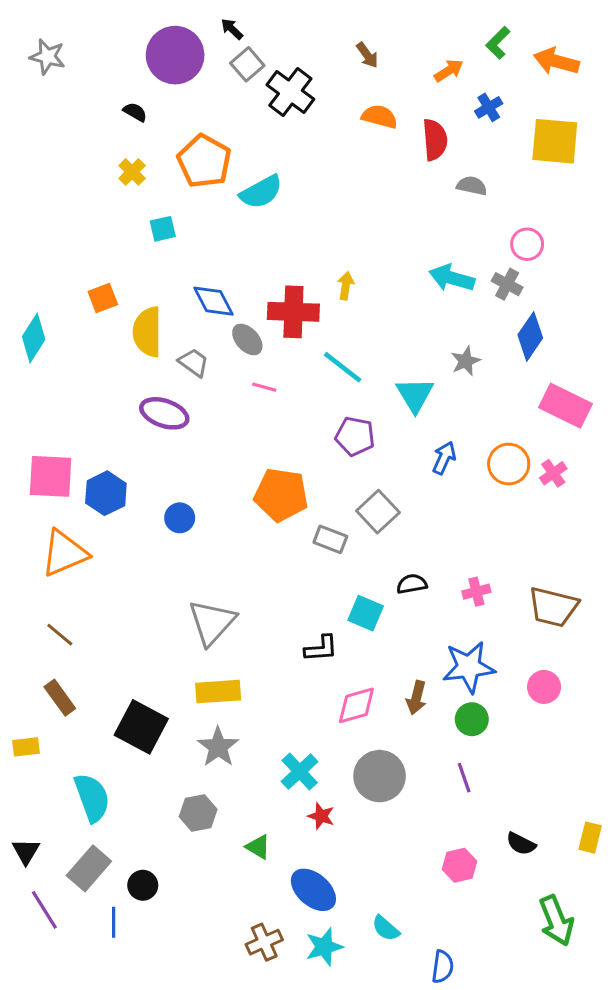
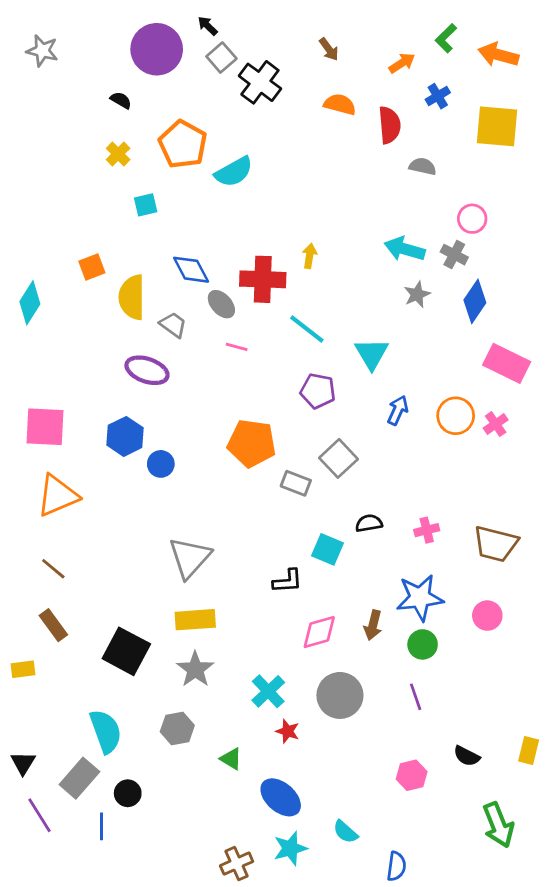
gray star: (466, 361) -> (417, 294), moved
blue hexagon: (106, 493) -> (125, 436), moved
cyan semicircle: (92, 798) -> (106, 731), moved
brown cross: (264, 942) -> (237, 864), moved

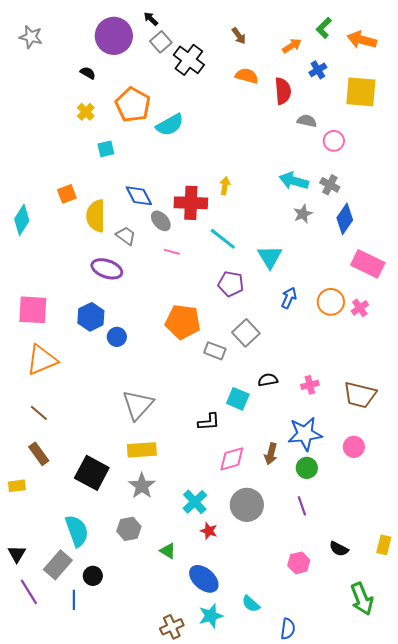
pink circle: (472, 219) -> (334, 141), moved

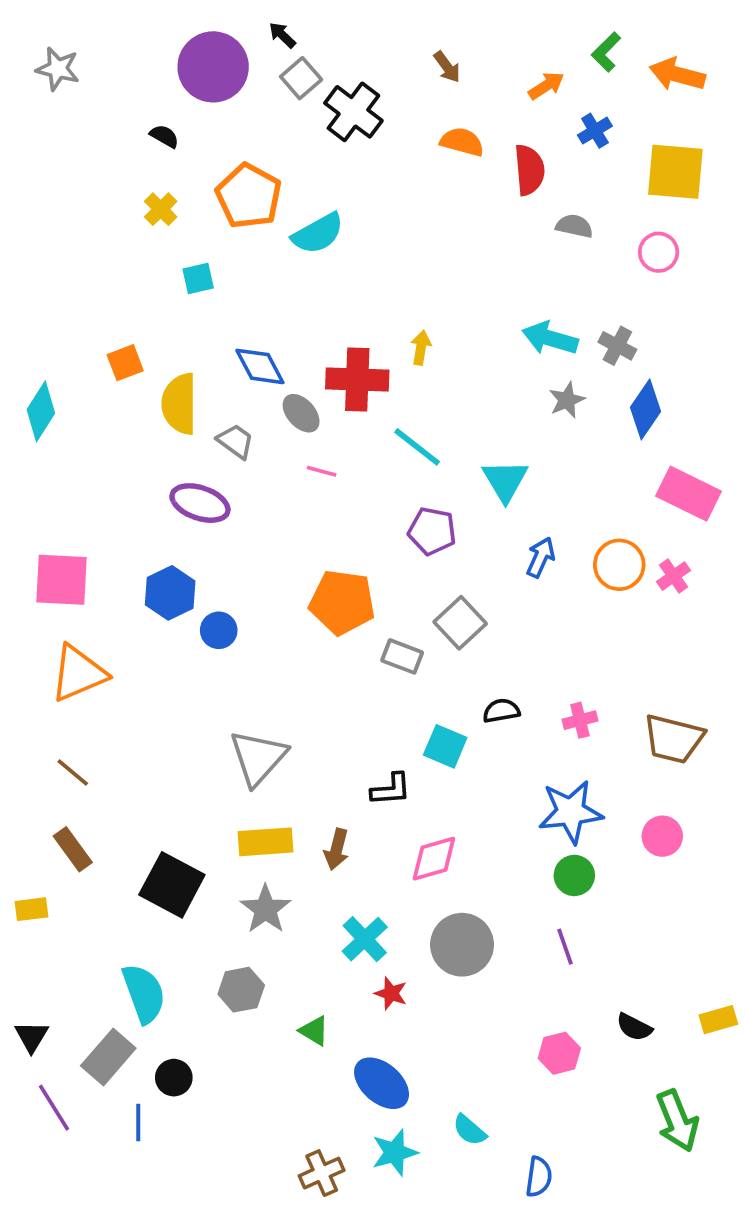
pink circle: (334, 141) -> (659, 252), moved
brown arrow: (271, 454) -> (337, 849), moved
yellow rectangle: (384, 545) -> (718, 1020), turned 60

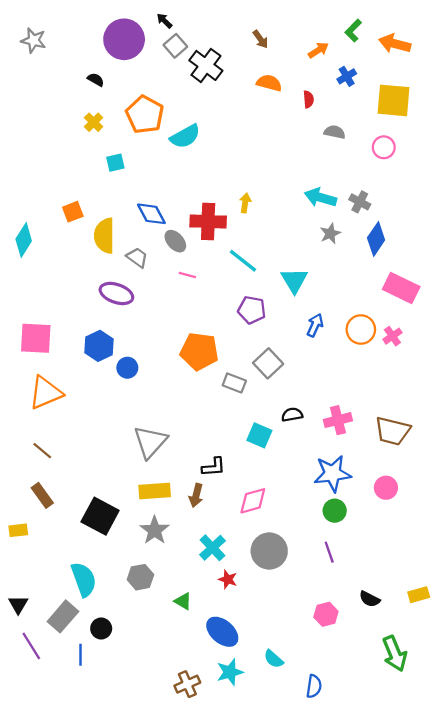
red semicircle: (529, 170) -> (308, 99), size x0.6
pink cross: (580, 720) -> (338, 420), size x1.4
black L-shape: (391, 789) -> (214, 467), moved

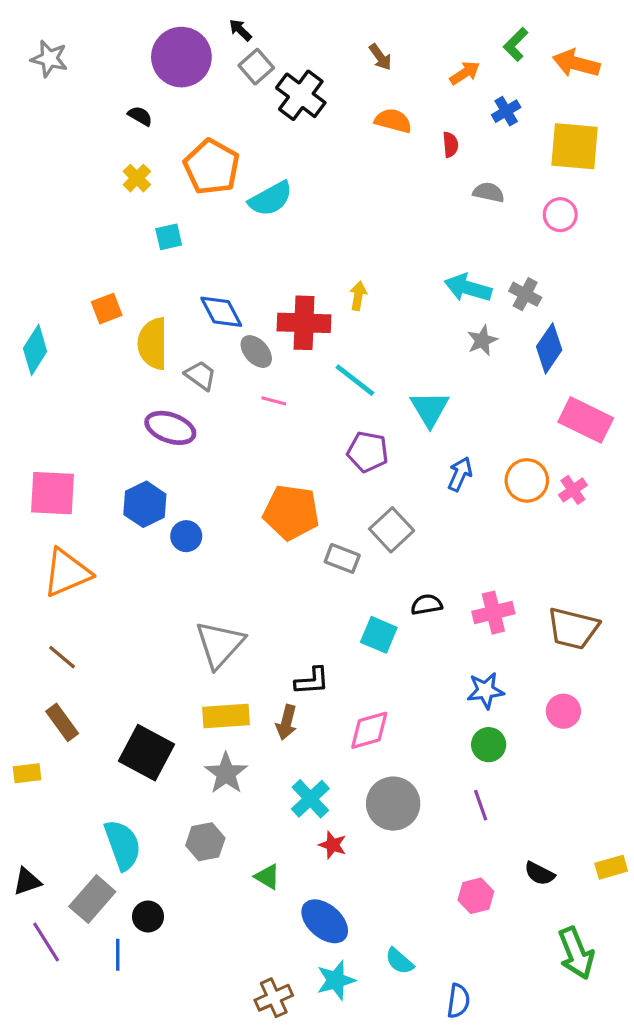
blue star: (332, 474) -> (485, 691), size x0.7
black triangle: (18, 604) -> (27, 882), turned 40

